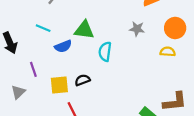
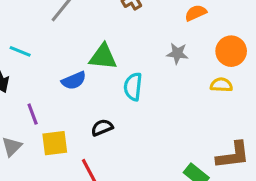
cyan line: (43, 28) -> (20, 51), moved
yellow square: (59, 85) -> (55, 143), moved

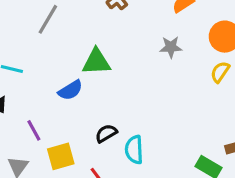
yellow semicircle: (221, 85) -> (220, 72), turned -50
cyan semicircle: (133, 87) -> (134, 150), moved

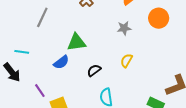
yellow semicircle: (220, 72) -> (126, 61), moved
black semicircle: (106, 133) -> (94, 70), moved

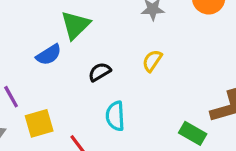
green triangle: (76, 42) -> (75, 25), turned -42

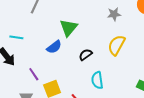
yellow semicircle: (152, 61) -> (117, 45), size x1.5

